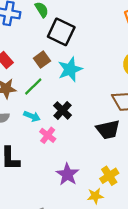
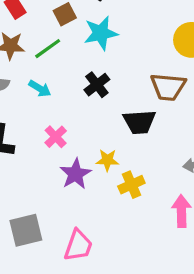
black cross: (62, 110) -> (97, 85), moved
pink cross: (48, 135) -> (56, 137), moved
yellow star: (95, 196) -> (107, 160), moved

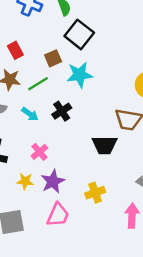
black cross: (97, 85) -> (62, 111), moved
yellow star: (107, 160) -> (25, 181), moved
pink trapezoid: (78, 245) -> (58, 215), moved

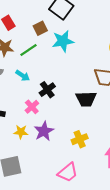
black cross: (62, 111) -> (47, 90), moved
pink trapezoid: (58, 215) -> (68, 172), moved, turned 30

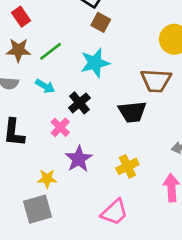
brown square: (40, 28) -> (101, 22), moved, turned -32
cyan star: (63, 41) -> (95, 63), moved
yellow star: (21, 132) -> (47, 179), moved

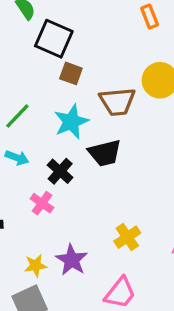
brown trapezoid: (156, 81) -> (117, 102), moved
black trapezoid: (132, 112) -> (105, 153), moved
purple star: (79, 159) -> (72, 260), moved

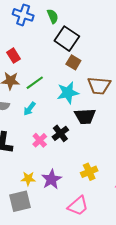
cyan arrow: (17, 158) -> (29, 109), turned 96
black cross: (60, 171) -> (60, 133), moved

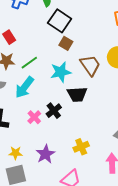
brown trapezoid: (99, 86) -> (90, 65), turned -130
cyan arrow: (29, 109) -> (24, 87), size x1.6
yellow star: (28, 179) -> (16, 153), moved

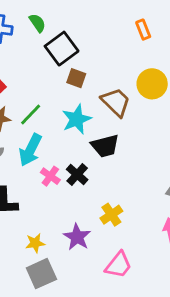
black square: (60, 21) -> (62, 49), turned 30
pink cross: (34, 117) -> (50, 176), moved
yellow cross: (81, 147) -> (111, 215), moved

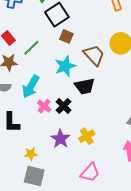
green line: (31, 114) -> (31, 48), moved
purple star: (77, 237) -> (60, 139), moved
gray square: (41, 274) -> (34, 176), turned 35

